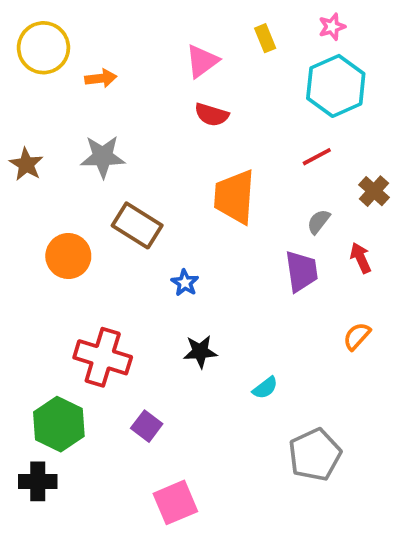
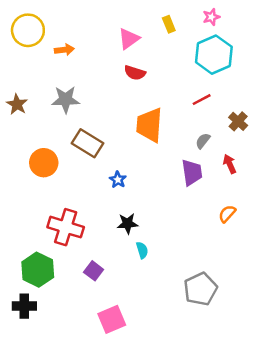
cyan semicircle: (265, 388) -> (142, 250), moved, turned -70

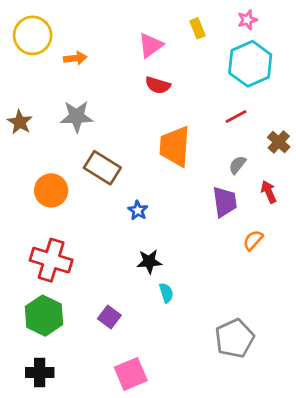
orange semicircle: (227, 214) -> (253, 240), moved
red cross: (66, 227) -> (51, 260), moved
black cross: (24, 306) -> (40, 372), moved

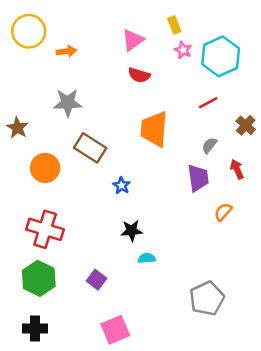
pink star: (247, 20) -> (183, 50), moved, turned -30
brown star: (20, 122) -> (17, 128), moved
cyan semicircle: (166, 293) -> (147, 258), turned -78

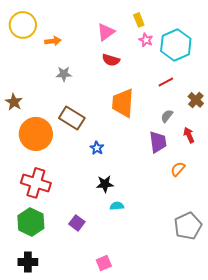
gray star: (68, 103) -> (64, 74), moved, size x0.7
orange circle: (45, 168) -> (36, 134), size x1.4
gray pentagon: (207, 298) -> (188, 226), moved
pink square: (115, 330) -> (104, 263), moved, size x0.7

